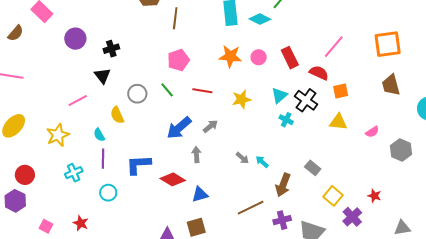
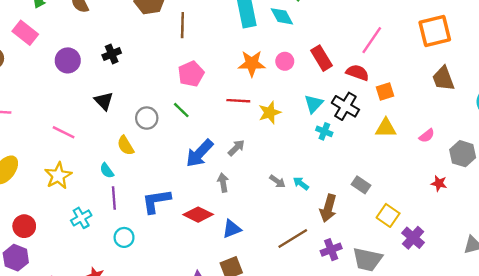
cyan diamond: (260, 19) -> (282, 16), turned 40
black cross: (111, 49) -> (112, 54), moved
red line: (202, 91) -> (238, 101), moved
pink line: (78, 101) -> (64, 132), moved, turned 60
red star: (374, 196) -> (439, 183), moved

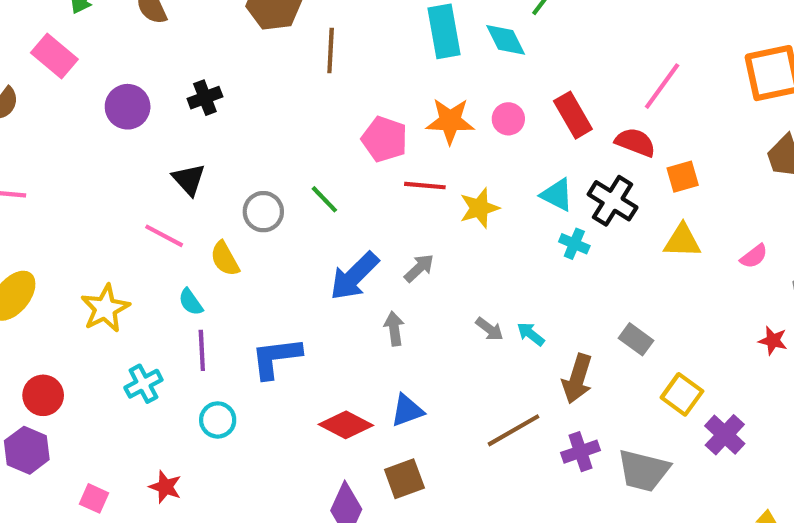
pink pentagon: (191, 74) -> (385, 139), moved, turned -30
cyan triangle: (314, 104) -> (557, 195), turned -48
pink line: (64, 132) -> (164, 236), moved
red diamond: (198, 215) -> (346, 425), moved

